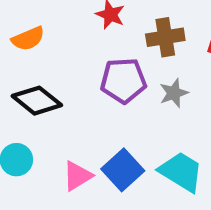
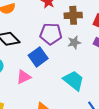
blue square: (123, 170) -> (38, 57), moved

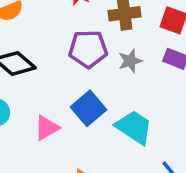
blue square: (38, 57) -> (89, 108), moved

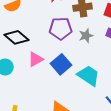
pink triangle: (47, 128) -> (36, 59), moved

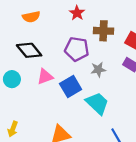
gray star: (86, 36) -> (98, 70), moved

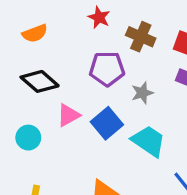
brown cross: (103, 31) -> (141, 37), turned 30
cyan circle: (12, 79) -> (28, 138), moved

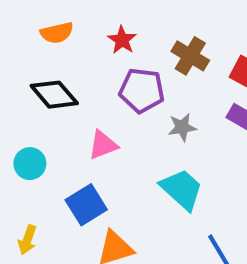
red star: (99, 17) -> (122, 40), moved
pink triangle: (68, 115) -> (103, 145), moved
blue square: (107, 123) -> (86, 205), moved

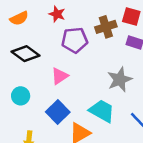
brown cross: (190, 56) -> (106, 27), moved, turned -36
gray star: (182, 127) -> (120, 80), moved, size x1.5
cyan trapezoid: (182, 189) -> (102, 111), moved

